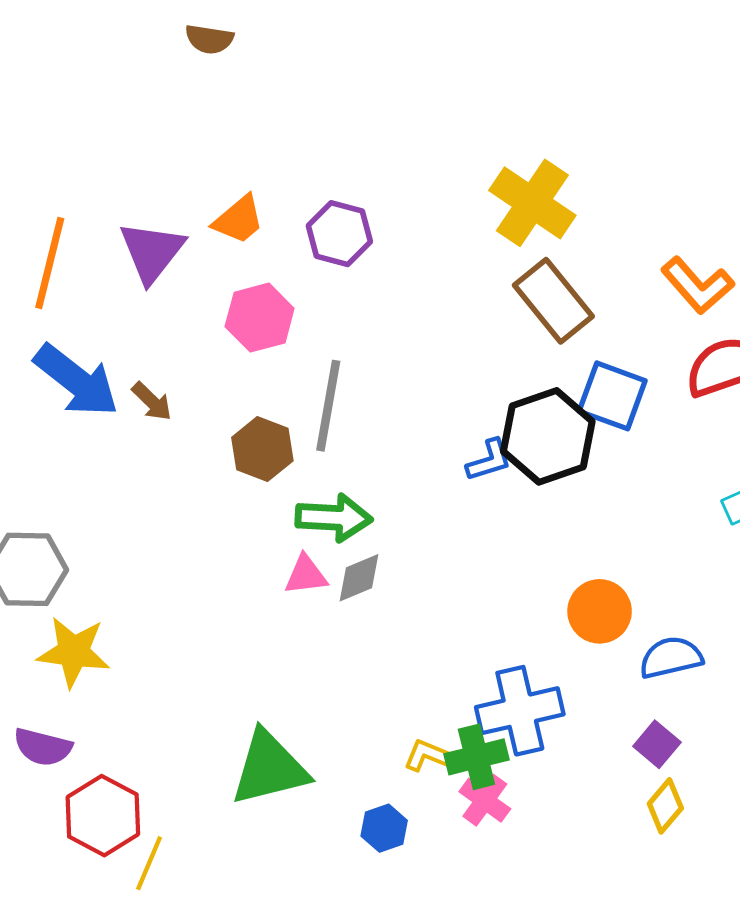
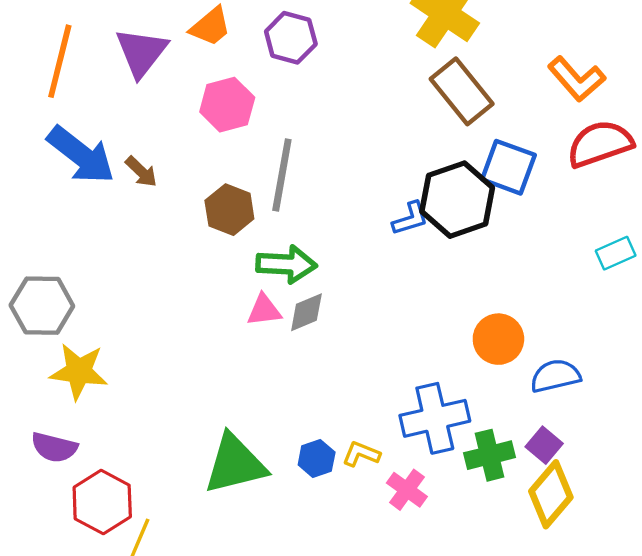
green cross: (476, 757) -> (490, 455), moved
yellow diamond: (665, 806) -> (551, 494), size x1.5
blue hexagon: (384, 828) -> (317, 459), moved

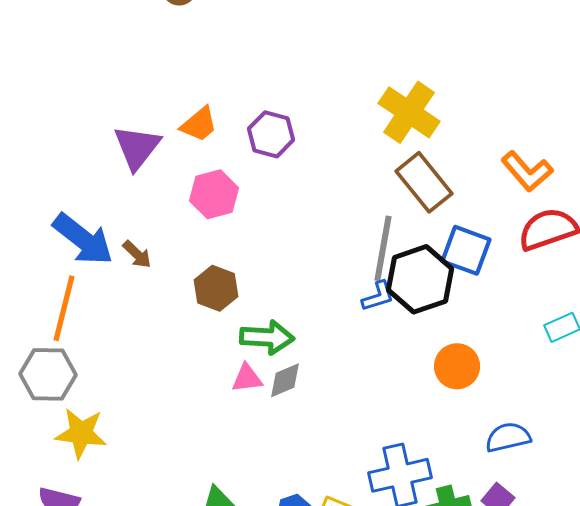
orange line: (60, 61) -> (64, 308), moved
gray line: (282, 175) -> (383, 248), moved
orange circle: (498, 339) -> (457, 366), moved

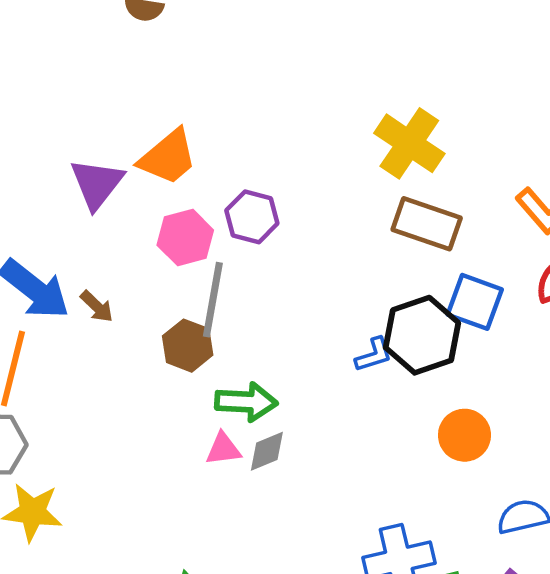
orange trapezoid: (199, 124) -> (168, 157), size x1.4
purple hexagon: (271, 134) -> (252, 217), moved
brown rectangle: (424, 182) -> (427, 224), turned -32
gray line: (383, 248) -> (213, 300), moved

